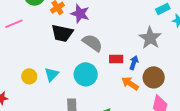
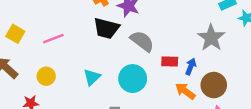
pink line: (14, 24) -> (53, 39), moved
yellow circle: (29, 76) -> (46, 76), moved

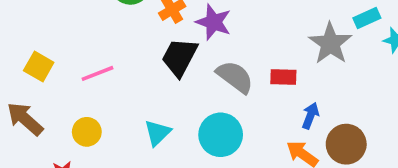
black trapezoid: (106, 28) -> (180, 57), turned 104
gray star: (211, 38) -> (330, 43), moved
red rectangle: (170, 61) -> (283, 77), moved

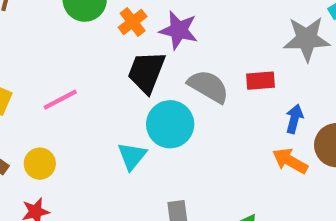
gray star: (330, 43) -> (307, 39), turned -30
yellow circle: (87, 132) -> (40, 164), moved
cyan circle: (221, 135) -> (170, 124), moved

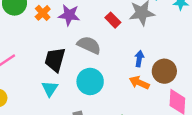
black trapezoid: (146, 72) -> (55, 60), moved
red rectangle: (260, 81) -> (113, 20), moved, turned 56
cyan circle: (170, 124) -> (90, 81), moved

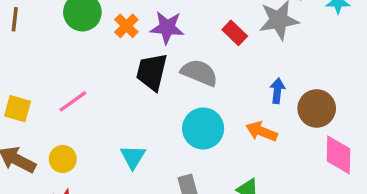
black trapezoid: (55, 60) -> (152, 72), moved
orange arrow: (139, 83) -> (262, 131), moved
cyan triangle: (50, 89) -> (133, 157), moved

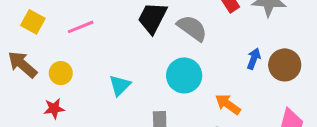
brown circle: (317, 108) -> (285, 65), moved
orange arrow: (262, 131) -> (228, 104), moved

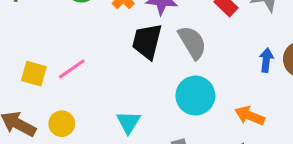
yellow square: (33, 22) -> (34, 74), moved
gray semicircle: (192, 28) -> (192, 42), turned 36

